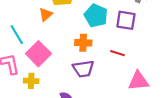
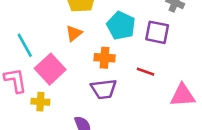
orange triangle: (46, 14) -> (74, 33), moved
pink triangle: (138, 81) -> (183, 95), moved

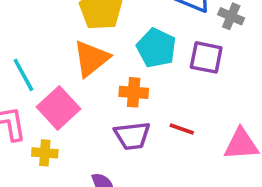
orange triangle: (74, 33) -> (91, 59), size x1.6
red line: (146, 72) -> (182, 129), moved

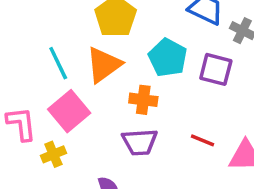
cyan line: (23, 75) -> (58, 63), moved
red line: (182, 129) -> (202, 140), moved
yellow cross: (45, 153) -> (53, 154), turned -30

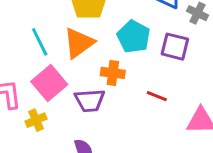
red line: (202, 140) -> (157, 96), moved
purple trapezoid: (140, 142) -> (90, 100), moved

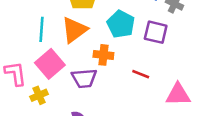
cyan line: (40, 42) -> (42, 29), turned 30

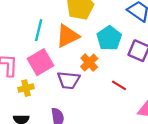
orange cross: (103, 55) -> (89, 63), turned 30

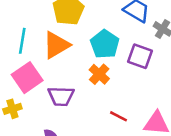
orange cross: (89, 63) -> (99, 74), moved
red line: (119, 85) -> (119, 116), moved

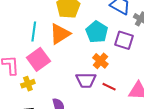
orange cross: (99, 74) -> (100, 61), moved
purple trapezoid: (61, 96) -> (86, 80), moved

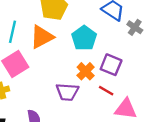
purple square: (124, 40) -> (111, 65), moved
red line: (109, 87) -> (106, 91), moved

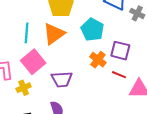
purple trapezoid: (67, 92) -> (62, 79), moved

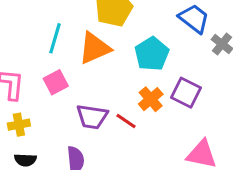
pink square: (33, 62) -> (56, 82), size x0.7
red line: (119, 75) -> (126, 121), moved
yellow cross: (24, 88) -> (19, 125), moved

